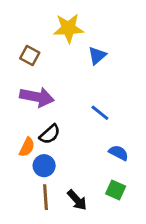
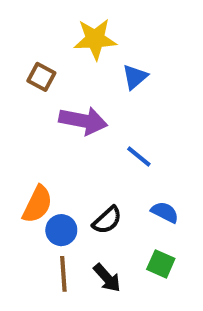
purple arrow: (37, 97) -> (83, 121), moved
black semicircle: (50, 134) -> (107, 220), moved
orange semicircle: (27, 147) -> (37, 204), size x1.4

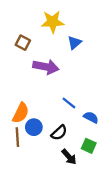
blue line: (139, 156) -> (69, 103), moved
black semicircle: (107, 220) -> (59, 133), moved
brown line: (63, 274) -> (17, 137), moved
black arrow: (107, 278) -> (69, 157), moved

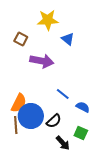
blue triangle: (74, 43) -> (68, 39), turned -40
blue circle: (34, 127) -> (31, 116), size x1.6

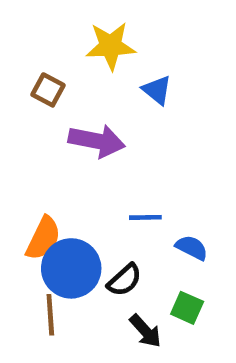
blue line: (63, 94) -> (145, 217), turned -40
brown line: (16, 125) -> (50, 315), moved

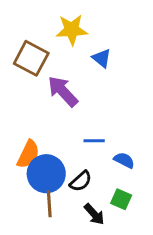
brown square: (48, 90) -> (31, 58), size x1.6
purple arrow: (97, 141) -> (63, 91), turned -144
brown line: (50, 315) -> (49, 204), moved

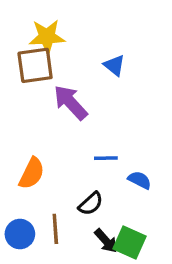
yellow star: (72, 30) -> (47, 37), moved
brown square: (31, 58) -> (35, 65), turned -36
blue circle: (46, 174) -> (20, 234), moved, size x0.7
green square: (121, 199) -> (130, 242), moved, size x1.4

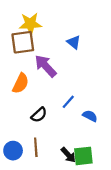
blue line: (106, 158) -> (68, 102), turned -48
orange semicircle: (32, 173) -> (21, 83), moved
black semicircle: (91, 204) -> (39, 115), moved
green square: (130, 242) -> (83, 156), turned -30

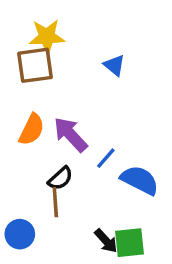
purple arrow: (46, 66) -> (70, 135), moved
blue semicircle: (90, 116) -> (140, 180), size x1.6
brown line: (36, 147) -> (55, 202), moved

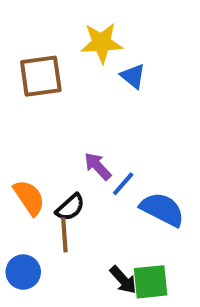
yellow star: (47, 37) -> (102, 43), moved
orange semicircle: (32, 129) -> (29, 198), moved, turned -60
purple arrow: (70, 135) -> (98, 166), moved, size x0.7

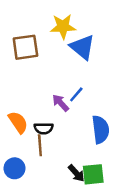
blue triangle: (133, 76) -> (82, 47), size x1.6
blue line: (123, 184) -> (76, 94), moved
black semicircle: (70, 207) -> (44, 128), turned 42
blue semicircle: (162, 209) -> (101, 130), turned 56

